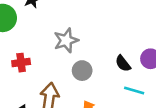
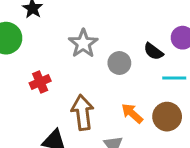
gray circle: (82, 71) -> (119, 63), moved

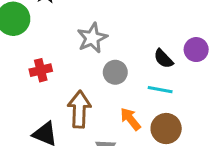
gray circle: (119, 63) -> (115, 72), moved
cyan line: (174, 78) -> (160, 90), moved

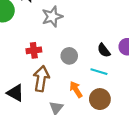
gray star: (92, 38) -> (52, 17), moved
red cross: (41, 70) -> (34, 50), moved

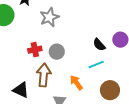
gray circle: (69, 56) -> (57, 52), moved
cyan line: (99, 72) -> (96, 65), turned -35
brown circle: (100, 99) -> (110, 90), moved

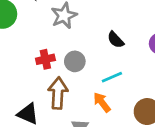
black semicircle: (99, 45) -> (116, 40), moved
cyan line: (96, 65) -> (112, 77), moved

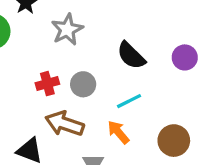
black semicircle: (116, 40) -> (131, 56), size x1.4
brown arrow: (58, 93) -> (65, 124), turned -72

